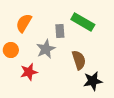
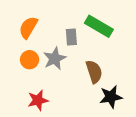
orange circle: (11, 50) -> (30, 60), moved
red star: (29, 72) -> (38, 100), moved

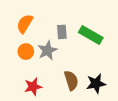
green rectangle: (99, 26) -> (91, 35), moved
brown semicircle: (94, 72) -> (71, 80), moved

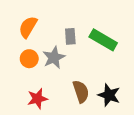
black star: (96, 84) -> (109, 95), turned 30

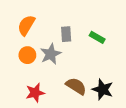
green rectangle: (103, 40) -> (97, 37), size x0.6
brown semicircle: (81, 92) -> (76, 86), turned -40

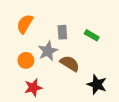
orange circle: (27, 55) -> (26, 60), moved
brown semicircle: (76, 86) -> (70, 64), moved

